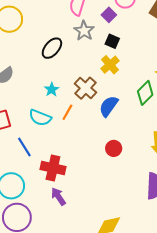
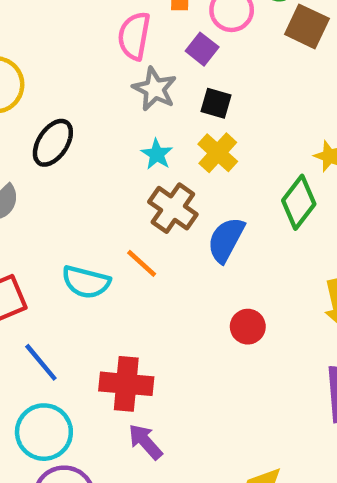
black ellipse: (52, 48) -> (53, 143), moved
cyan star: (52, 90) -> (157, 154), moved
orange line: (67, 112) -> (142, 263), turned -70
blue line: (24, 147) -> (41, 362), moved

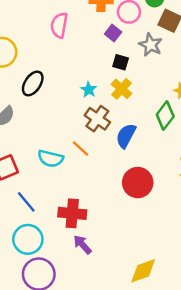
pink semicircle: (134, 36) -> (59, 25), moved
gray star: (155, 89) -> (151, 45), moved
red circle: (248, 327) -> (138, 183), size x1.6

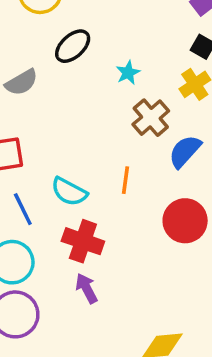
cyan star: (89, 90) -> (128, 73), moved
orange line: (81, 148) -> (126, 180), moved, turned 42
cyan semicircle: (51, 159) -> (69, 192), moved

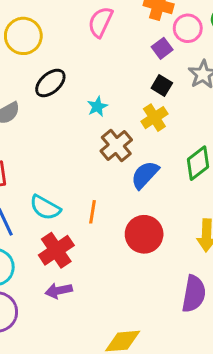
orange line: (126, 180) -> (92, 212), moved
red cross: (83, 241) -> (56, 250), turned 36
purple arrow: (87, 288) -> (59, 291), turned -75

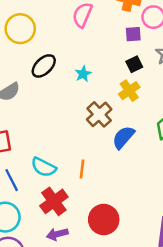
purple square: (162, 48) -> (133, 34), turned 35
black square: (162, 86) -> (134, 64), turned 35
cyan star: (97, 107) -> (83, 74), moved
red circle: (144, 234) -> (104, 219), moved

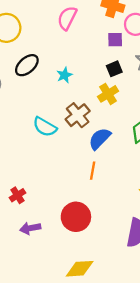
cyan semicircle: (44, 167) -> (45, 127), moved
orange line: (82, 169) -> (93, 171), moved
red cross: (54, 201) -> (17, 195), moved, size x0.6

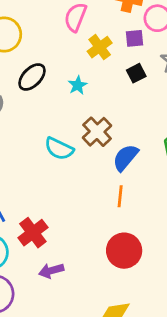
yellow cross: (108, 94) -> (100, 47), moved
red cross: (17, 195) -> (33, 233), size x1.5
red circle: (76, 217) -> (124, 251), moved

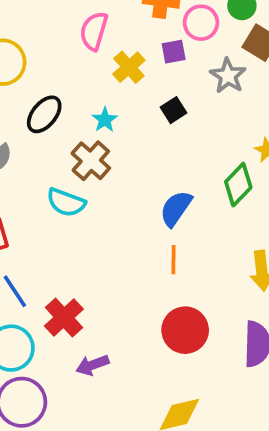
black square: (136, 73) -> (173, 110), moved
brown cross: (97, 132) -> (91, 161), moved
cyan semicircle: (59, 149) -> (66, 202), moved

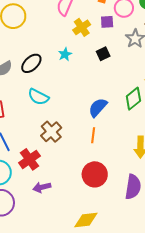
black ellipse: (44, 114) -> (31, 63), moved
brown cross: (91, 161) -> (51, 132), moved

